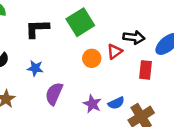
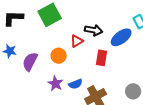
orange circle: (92, 58) -> (59, 56), moved
purple semicircle: (54, 94) -> (30, 62), moved

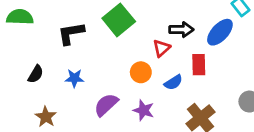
purple semicircle: (30, 62) -> (106, 105), moved, turned 30
blue semicircle: (75, 84) -> (173, 82), moved

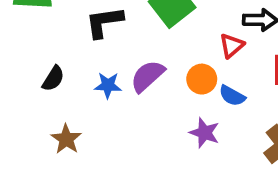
blue semicircle: (173, 82) -> (232, 96), moved, turned 60
purple semicircle: (106, 105) -> (148, 76), moved

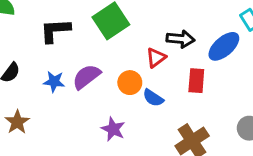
purple star: (205, 133) -> (113, 129), moved

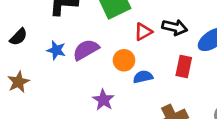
red triangle: (156, 58) -> (143, 32), moved
blue semicircle: (153, 98) -> (143, 77), turned 126

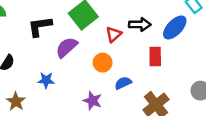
blue star: (56, 50) -> (46, 80), moved
purple semicircle: (86, 50) -> (67, 47), moved
blue semicircle: (143, 77) -> (123, 83), moved

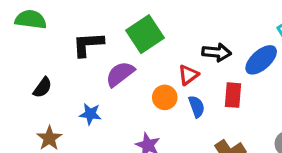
red triangle: (114, 34) -> (188, 75), moved
blue semicircle: (123, 83) -> (197, 107), moved, turned 91

